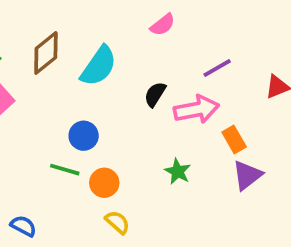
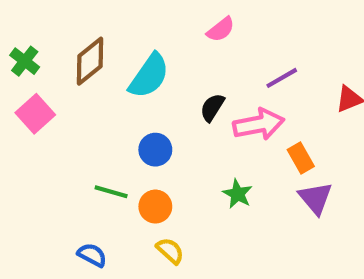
blue circle: (84, 136) -> (155, 150), moved
purple triangle: (247, 175) -> (316, 198), turned -32
blue semicircle: (23, 226) -> (92, 255), moved

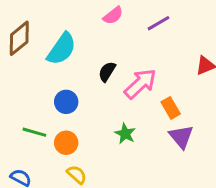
purple line: (282, 78) -> (159, 23), moved
pink arrow: (259, 124) -> (140, 84), turned -32

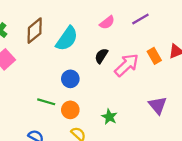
pink semicircle: (113, 16) -> (107, 23), moved
orange rectangle: (171, 108) -> (154, 56), moved
green star: (125, 134) -> (109, 117), moved

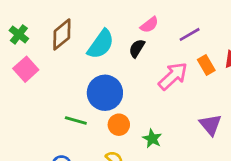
purple line: (140, 19) -> (190, 34), moved
black semicircle: (101, 56) -> (137, 48), moved
blue circle: (70, 79) -> (105, 93), size x1.6
orange circle: (70, 110) -> (119, 125), moved

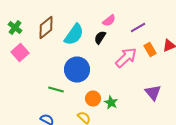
orange circle: (119, 125) -> (93, 98), moved

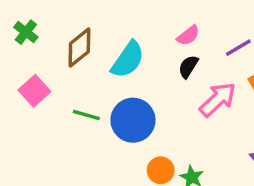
green cross: (15, 28) -> (26, 32), moved
black semicircle: (100, 38) -> (188, 67), moved
green line: (56, 90) -> (86, 115), moved

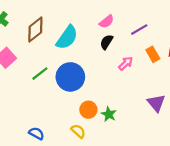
pink arrow: (218, 99) -> (126, 63), size x0.6
green line: (86, 115) -> (40, 74), turned -54

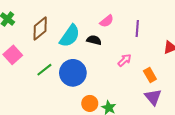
purple line: (139, 30) -> (137, 29), turned -56
black semicircle: (106, 42) -> (94, 40), moved, turned 72
orange rectangle: (153, 54) -> (150, 75), moved

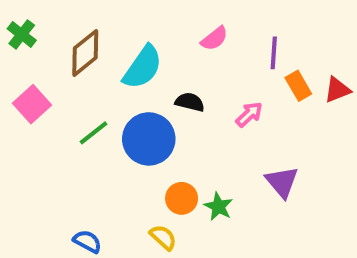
black semicircle: (94, 40) -> (190, 102), moved
orange rectangle: (150, 75) -> (298, 86), moved
purple triangle: (153, 97) -> (282, 182), moved

